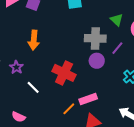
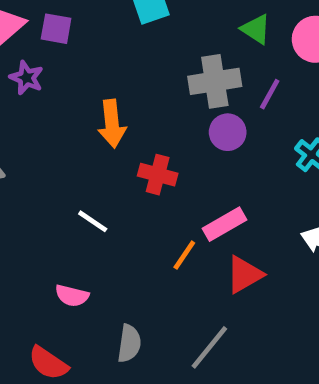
orange arrow: (34, 40) -> (112, 124), moved
purple star: (16, 67) -> (26, 78), moved
red cross: (64, 73) -> (158, 175), size x0.7

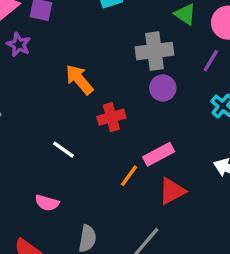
purple line: (270, 94) -> (211, 61), moved
orange arrow: (112, 124) -> (79, 79), turned 144
red cross: (158, 175) -> (111, 117), turned -32

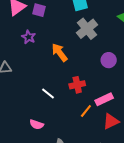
purple star: (19, 45) -> (29, 37), moved
gray cross: (155, 51) -> (87, 29), moved, turned -35
red cross: (111, 117) -> (77, 85), moved

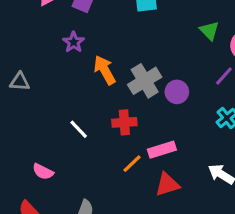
gray cross: (87, 29) -> (145, 81), moved
purple star: (29, 37) -> (73, 42), moved
pink semicircle: (37, 124) -> (43, 172), moved

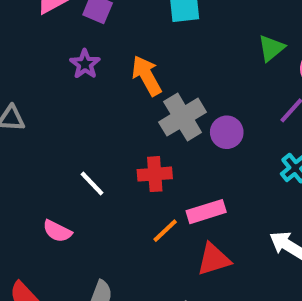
green triangle: (209, 31) -> (271, 48), turned 35
orange arrow: (105, 70) -> (147, 76), moved
pink semicircle: (43, 172) -> (57, 231), moved

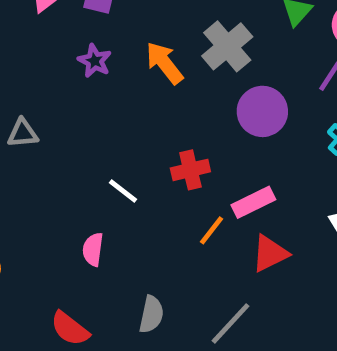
gray cross: (183, 117) -> (227, 46), moved
purple circle: (227, 132) -> (262, 111), size x1.4
pink semicircle: (57, 231) -> (93, 249), turned 80

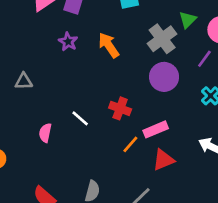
gray cross: (227, 46) -> (162, 39), moved
red cross: (190, 170) -> (120, 108), turned 30
pink semicircle: (93, 249) -> (45, 133), moved

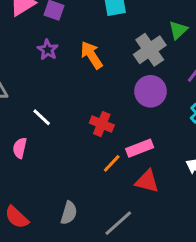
white line: (80, 118) -> (42, 117), moved
red triangle: (163, 160) -> (147, 181), turned 35

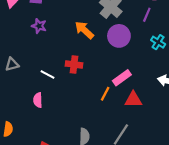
orange arrow: (92, 55) -> (84, 30), moved
red cross: (102, 124) -> (74, 64), moved

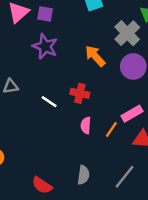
purple star: (39, 26) -> (45, 46), size x1.5
pink semicircle: (38, 100) -> (86, 125), moved

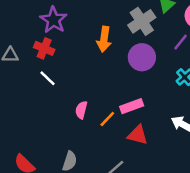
orange arrow: (95, 56) -> (104, 39), turned -140
red cross: (80, 93) -> (44, 48), moved

